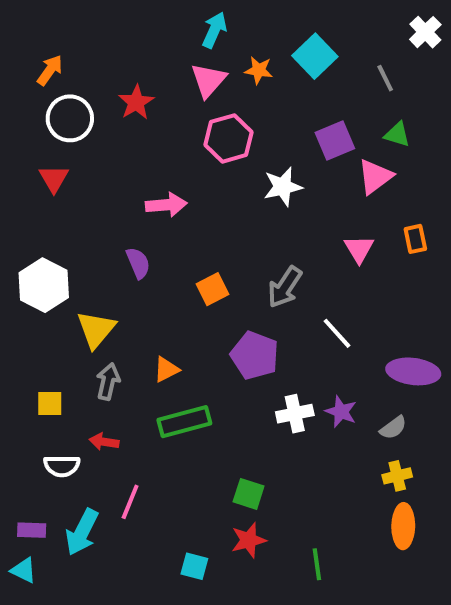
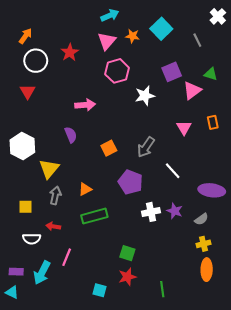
cyan arrow: (214, 30) -> (110, 15), turned 42
green triangle: (397, 134) -> (211, 74), moved

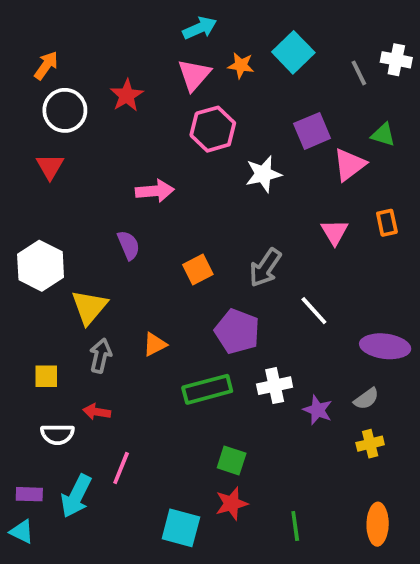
white cross: (218, 16) -> (396, 60), moved, turned -35
purple star: (175, 211) -> (318, 410), moved
green rectangle: (94, 216) -> (207, 389), moved
orange ellipse: (207, 270) -> (378, 524), moved
cyan square: (100, 290) -> (181, 528), size x1.5

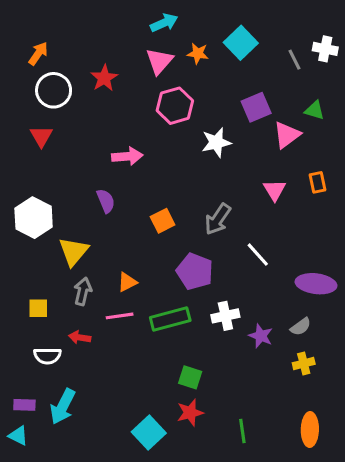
pink line: (121, 468) -> (120, 316), moved, turned 60
cyan square: (181, 528) -> (149, 433), turned 32

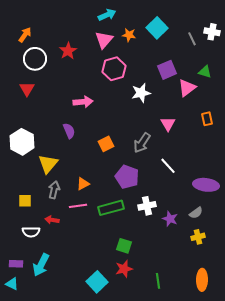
pink triangle: (275, 190) -> (168, 124), moved

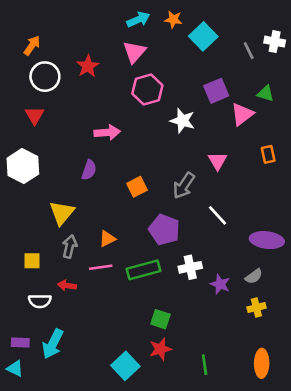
orange star: (129, 35) -> (173, 19), moved
white star: (141, 93) -> (182, 121), turned 30
purple semicircle: (69, 131) -> (89, 170), turned 42
white hexagon: (22, 142) -> (23, 166), moved

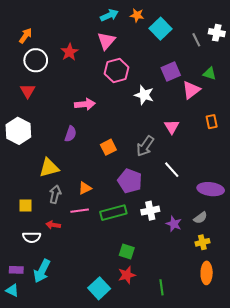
yellow triangle: (62, 213) -> (49, 168), turned 35
orange ellipse: (262, 363) -> (207, 273), moved

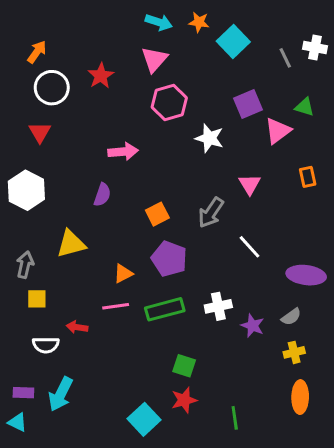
cyan arrow: (109, 15) -> (159, 22), turned 42
purple pentagon: (130, 181) -> (169, 259), moved
gray arrow: (55, 194) -> (25, 265), moved

